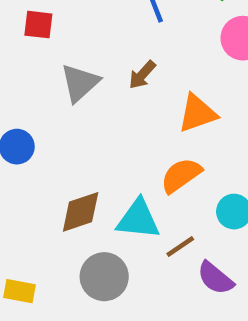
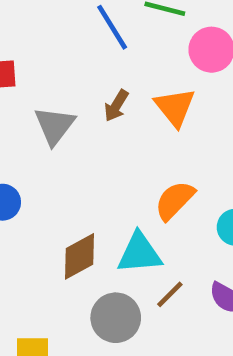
orange triangle: (197, 113) -> (175, 107), moved, turned -39
brown line: (180, 246) -> (170, 294), moved

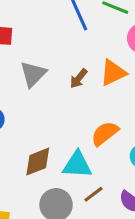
brown arrow: (116, 106) -> (79, 78), moved
orange triangle: (175, 107) -> (113, 73), turned 36

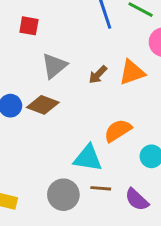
brown diamond: (38, 162) -> (43, 105), moved, turned 36
brown line: (93, 194) -> (101, 188), turned 36

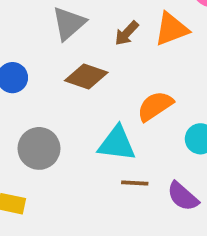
brown diamond: (43, 105) -> (86, 76), moved
gray circle: (63, 195) -> (39, 148), moved

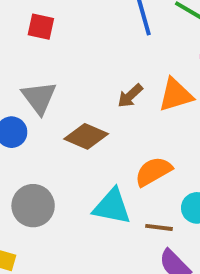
gray triangle: (69, 23) -> (39, 98), moved, turned -30
brown line: (135, 183) -> (159, 227), moved

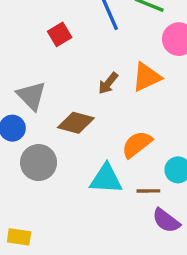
red square: (41, 27) -> (60, 34), moved, turned -35
gray circle: (33, 206) -> (39, 163), moved

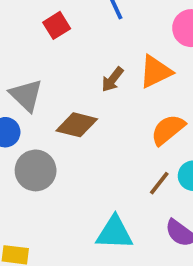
orange semicircle: (137, 144) -> (168, 130), moved
cyan triangle: (106, 179) -> (114, 233), moved
brown line: (148, 191) -> (159, 183), moved, turned -50

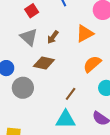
brown arrow: (112, 79) -> (53, 37), moved
gray triangle: (26, 95) -> (29, 37), moved
brown line: (159, 183) -> (71, 94), moved

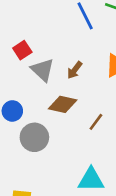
red square: (32, 11) -> (22, 50), moved
brown line: (71, 94) -> (96, 122), moved

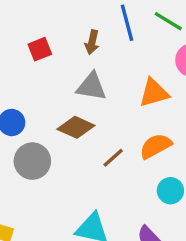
gray triangle: (43, 70) -> (91, 87), moved, turned -45
brown arrow: (75, 70) -> (92, 42), moved, turned -36

